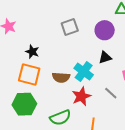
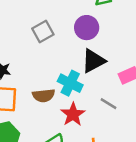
black triangle: (105, 57) -> (93, 61), size x1.5

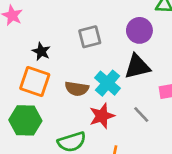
gray square: (43, 31) -> (90, 37), moved

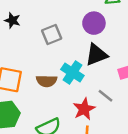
black star: (41, 51) -> (12, 20), moved
red star: (102, 116) -> (84, 109), moved

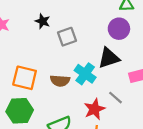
black star: (12, 20) -> (43, 21), moved
purple circle: (94, 23) -> (119, 29), moved

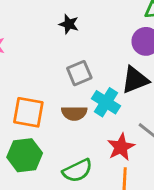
black star: (43, 21) -> (69, 24), moved
gray square: (67, 37) -> (79, 73), moved

